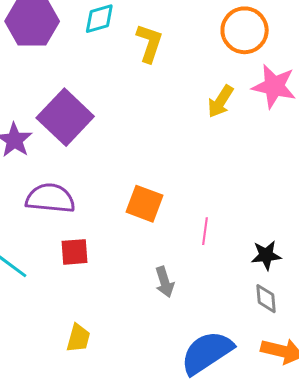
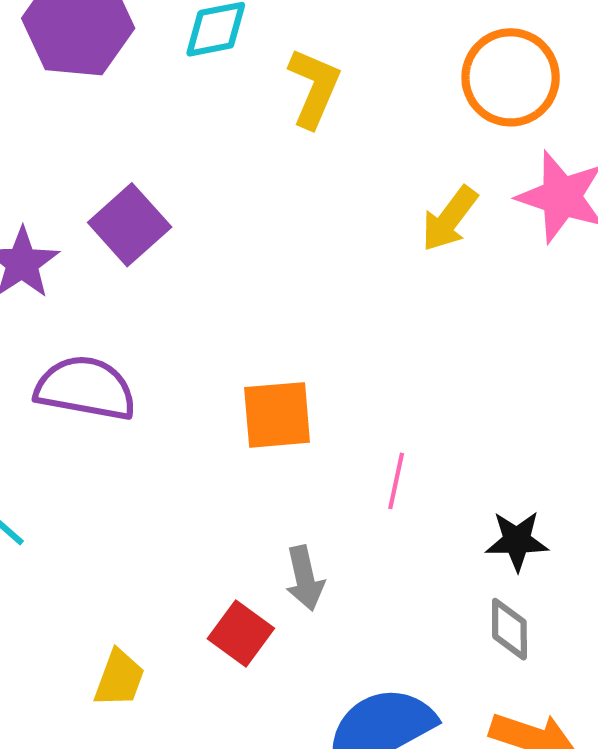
purple square: (65, 117) -> (130, 225), size x0.7
orange square: (145, 204) -> (277, 415), turned -30
red square: (75, 252) -> (241, 634), moved, turned 36

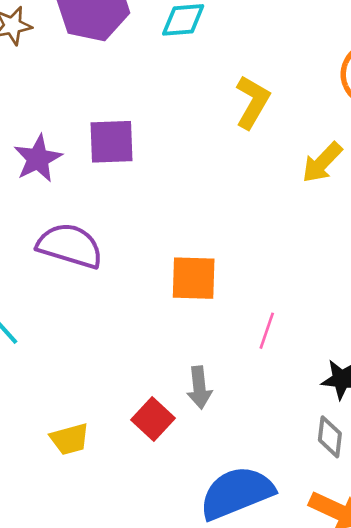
yellow L-shape: (314, 88) -> (252, 102), moved
purple square: (130, 225) -> (111, 142), turned 33
yellow trapezoid: (119, 678) -> (70, 439), turned 48

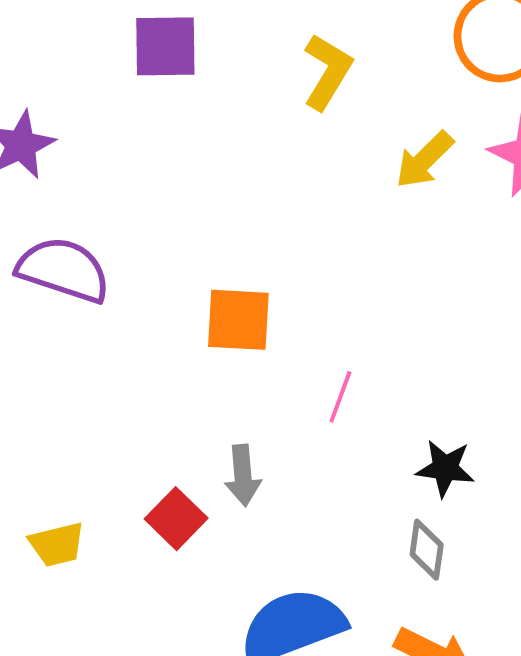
purple square: (111, 142) -> (165, 46), moved

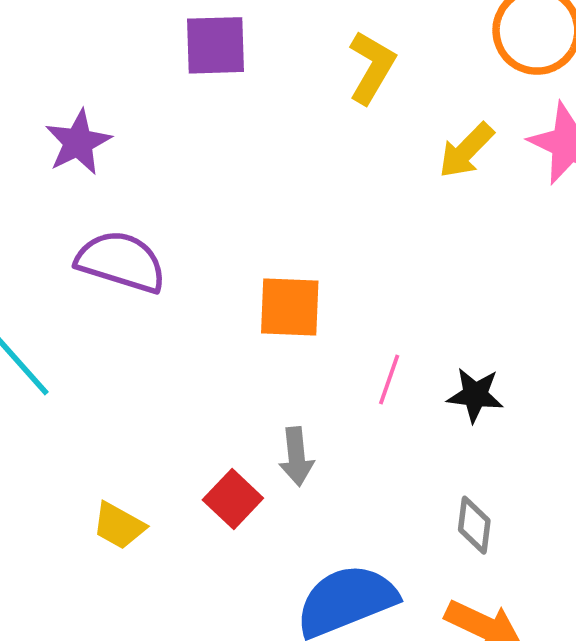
black star: (445, 468) -> (475, 395), moved
yellow trapezoid: (57, 544) -> (119, 526), turned 44

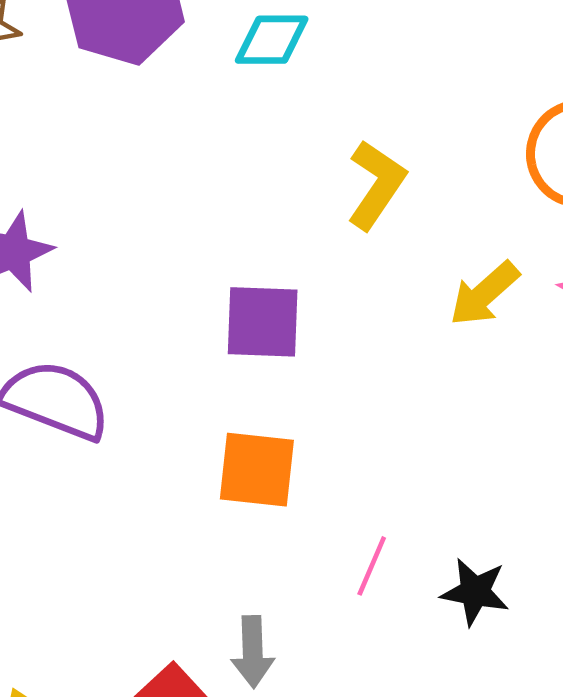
purple square: (216, 45) -> (263, 322), moved

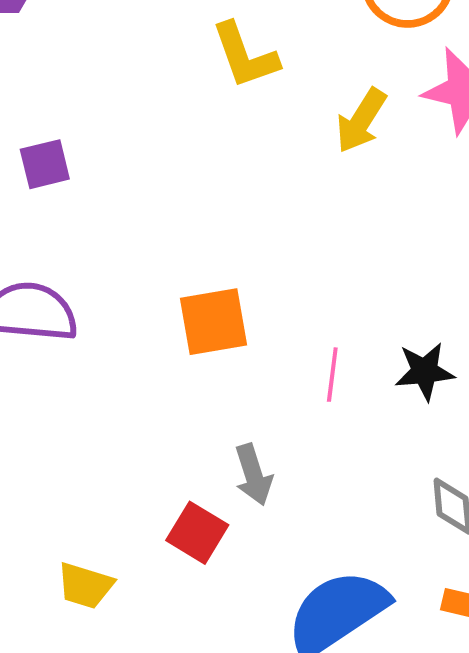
yellow L-shape: (376, 185) -> (245, 56), turned 142
purple square: (263, 322) -> (45, 164), moved, size x0.7

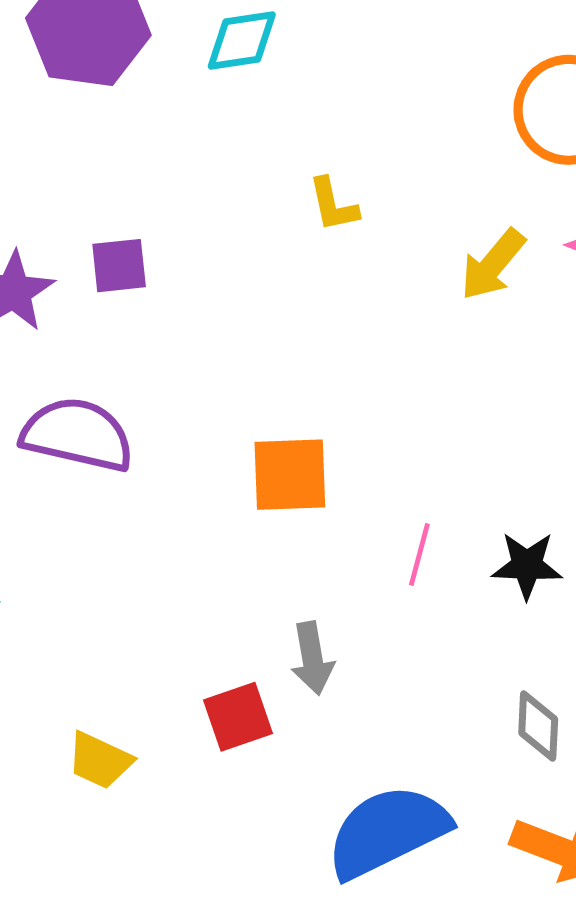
yellow L-shape: (245, 56) -> (333, 205), moved, size x0.7
red square: (197, 533) -> (238, 717), turned 32

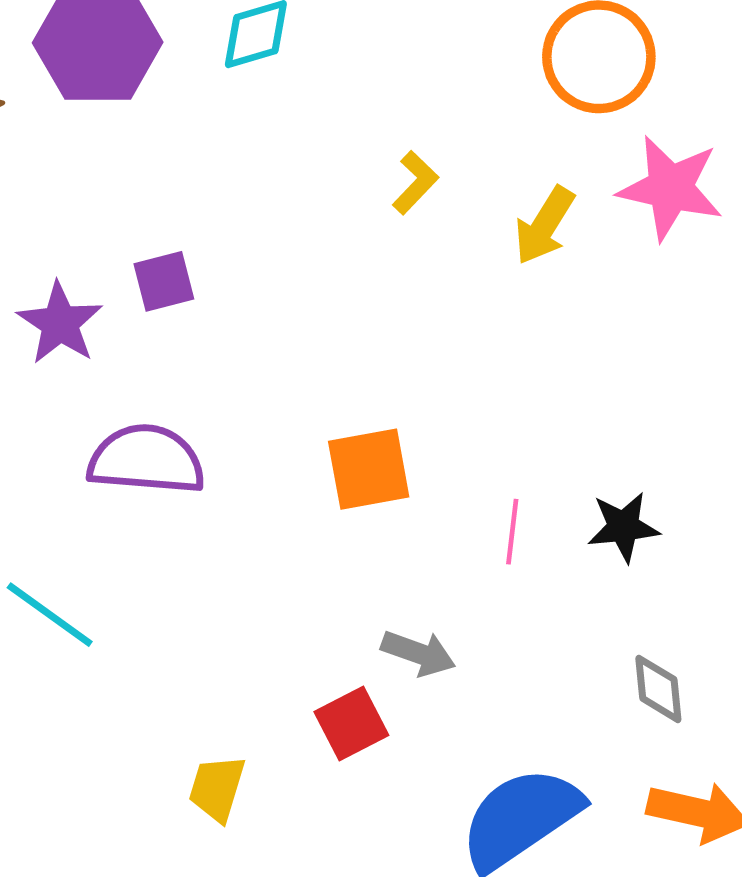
yellow L-shape: (333, 205) -> (415, 183), moved, turned -116
gray arrow: (312, 658) -> (418, 653), turned -52
yellow trapezoid: (100, 760) -> (217, 788), turned 90

